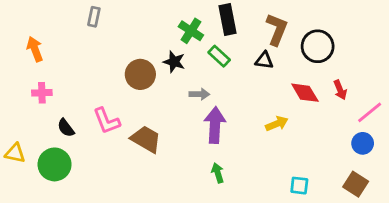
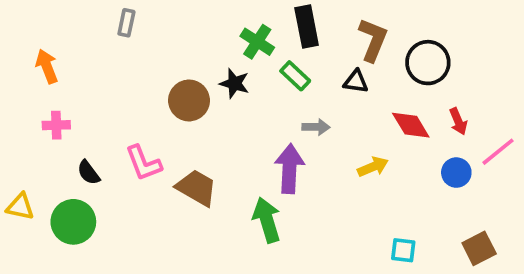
gray arrow: (199, 94) -> (316, 127), moved
blue circle: (363, 143) -> (456, 173), moved
green arrow: (218, 173) -> (267, 220), moved, size x1.6
brown square: (356, 184) -> (479, 248), turned 30

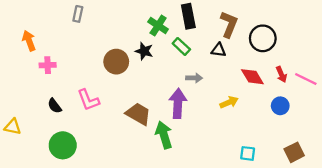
pink cross: (56, 125) -> (48, 65), moved
pink line: (498, 152) -> (306, 79), moved, turned 65
brown trapezoid: (197, 188) -> (138, 114), moved
green circle: (73, 222) -> (63, 145), moved

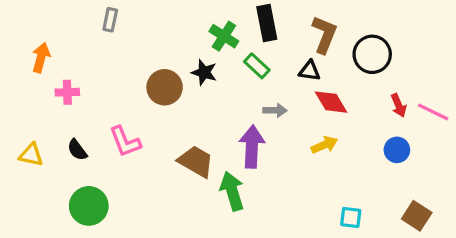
orange arrow: (29, 41) -> (41, 58), turned 36
red diamond: (252, 77) -> (331, 102), moved
yellow triangle: (13, 127) -> (31, 155), moved
brown square: (294, 152) -> (417, 216), turned -30

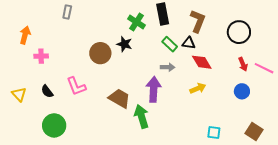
black circle: (372, 54) -> (239, 32), moved
green rectangle: (257, 66) -> (170, 44), moved
yellow triangle: (31, 155) -> (19, 94), turned 35

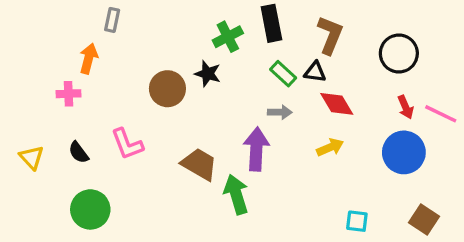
green cross: (136, 22) -> (228, 37), turned 30
orange arrow: (25, 35) -> (89, 59), moved
blue circle: (242, 91) -> (404, 152), size x1.6

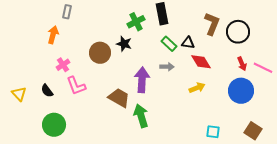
brown L-shape: (330, 35) -> (212, 24), moved
pink cross: (69, 94) -> (63, 65), moved, turned -32
purple arrow: (256, 149) -> (142, 80), moved

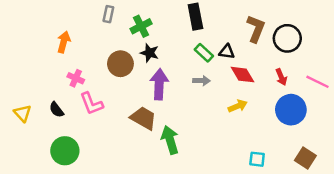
gray rectangle: (67, 12) -> (108, 14), moved
green cross: (136, 22) -> (141, 26), moved
red arrow: (242, 64) -> (281, 77), moved
pink cross: (63, 65) -> (76, 78), turned -32
purple arrow: (142, 80) -> (159, 84), moved

